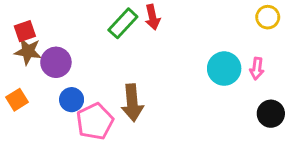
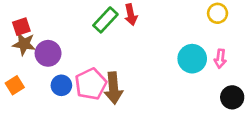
yellow circle: (268, 17) -> (218, 13), moved
pink pentagon: (95, 121) -> (91, 84), moved

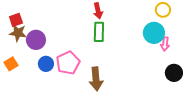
green rectangle: (105, 20) -> (99, 32), moved, turned -42
cyan circle: (192, 59) -> (154, 33), moved
brown arrow: (113, 88) -> (96, 79), moved

